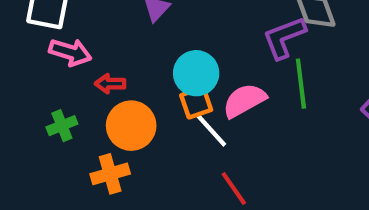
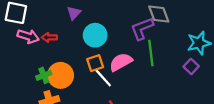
cyan circle: (196, 73) -> (95, 35), moved
red arrow: (110, 84) -> (49, 37), moved
green cross: (62, 126) -> (44, 75), moved

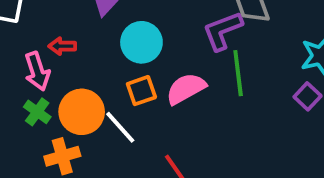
pink arrow: (28, 36) -> (37, 71), moved, turned 55
green cross: (44, 75) -> (37, 112), moved, turned -32
white line: (103, 78) -> (120, 127), moved

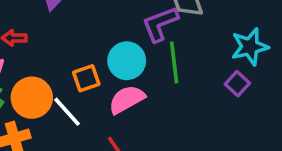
cyan circle: (141, 42) -> (127, 61), moved
pink semicircle: (186, 89) -> (127, 99), moved

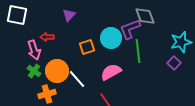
cyan circle: (127, 61) -> (111, 38), moved
orange square: (86, 78) -> (87, 47), moved

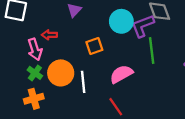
cyan circle: (111, 38) -> (121, 21), moved
white line: (77, 79) -> (83, 82), turned 36
orange cross: (47, 94) -> (34, 99), moved

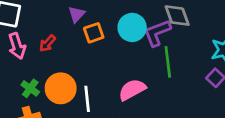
red arrow: (49, 35) -> (47, 43), turned -48
orange square: (94, 46) -> (94, 33), moved
pink arrow: (35, 49) -> (17, 46), moved

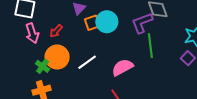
cyan circle: (132, 27) -> (107, 22), moved
orange circle: (61, 88) -> (57, 57), moved
white line: (87, 99) -> (87, 62), moved, turned 60

